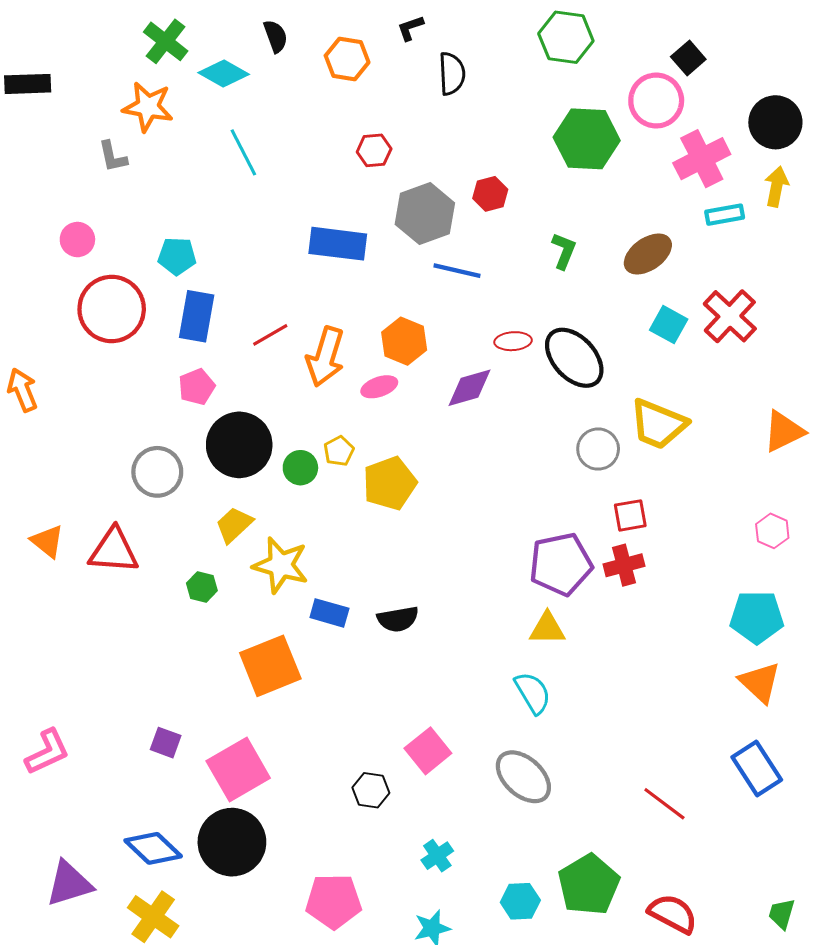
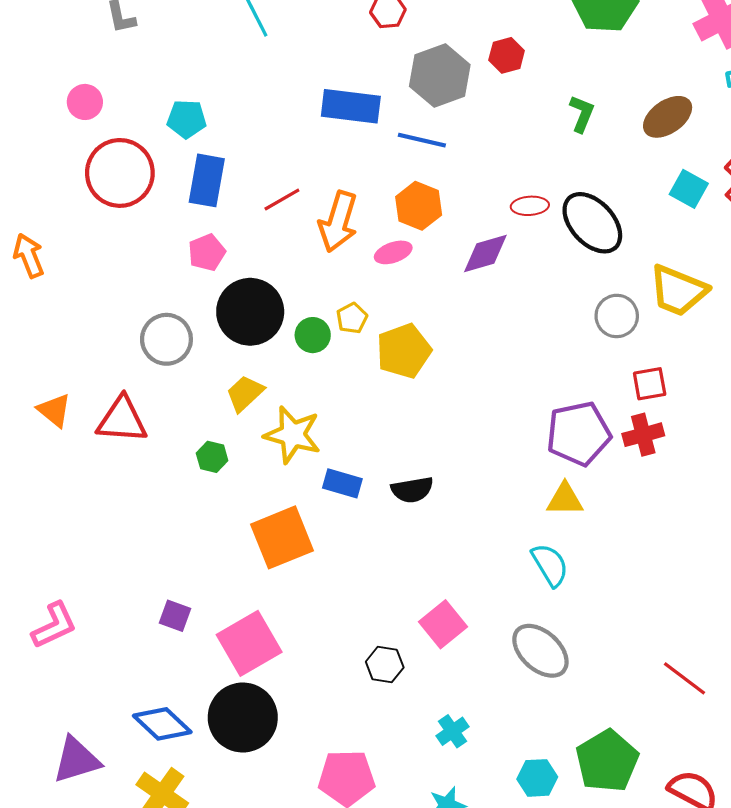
blue line: (457, 271) -> (422, 140), moved

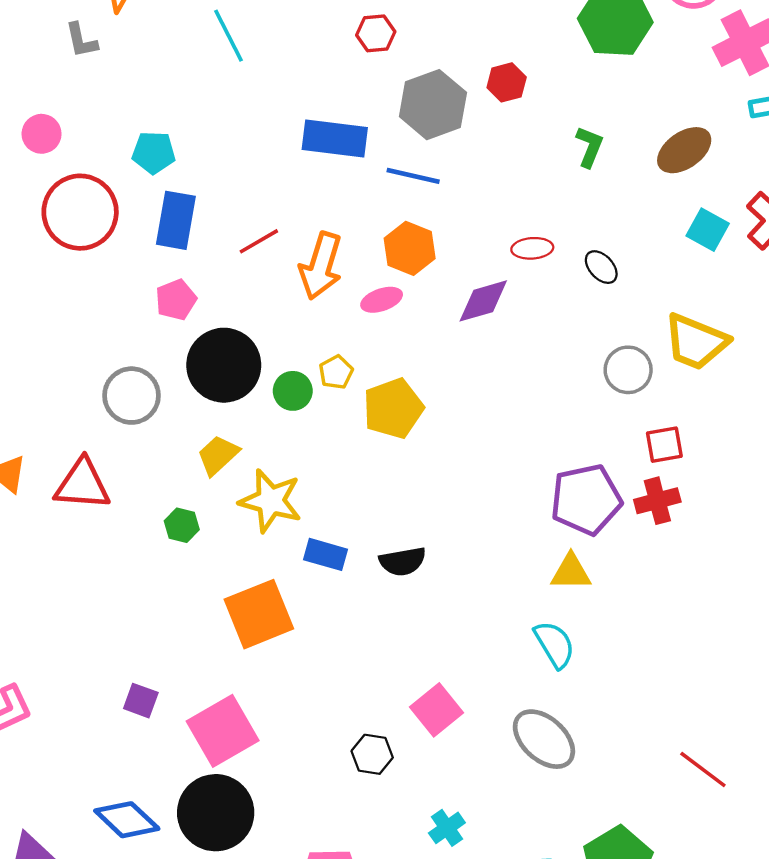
black ellipse: (592, 223) -> (601, 267), size x0.5

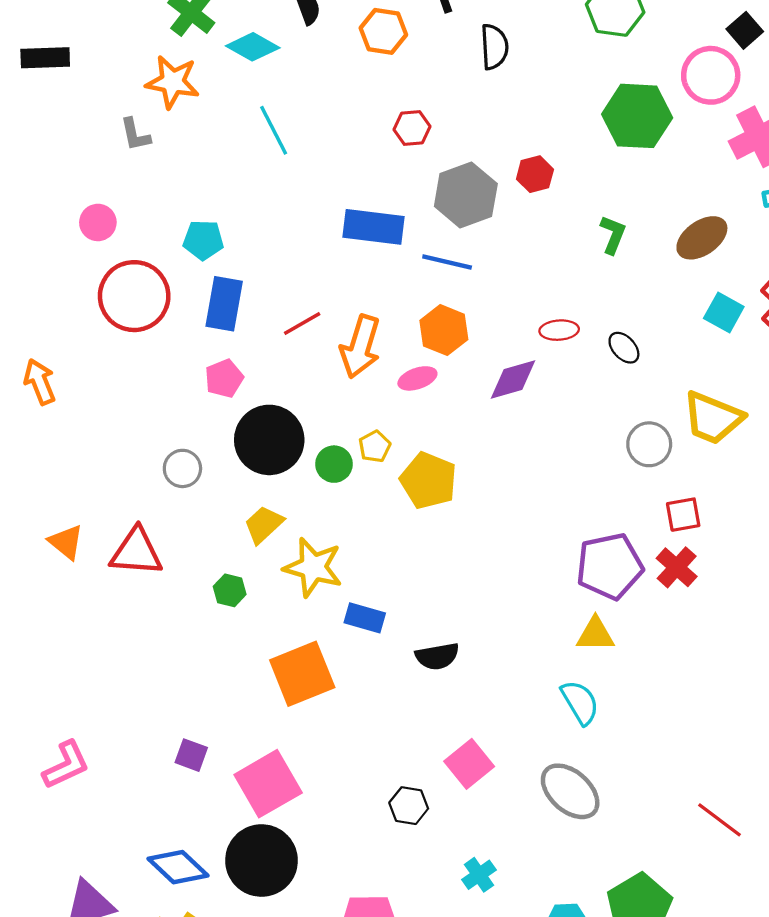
gray circle: (131, 396) -> (182, 468), size x0.7
yellow pentagon: (393, 408) -> (428, 481), turned -30
red cross: (657, 501) -> (677, 567), turned -33
black semicircle: (403, 561) -> (437, 656), moved

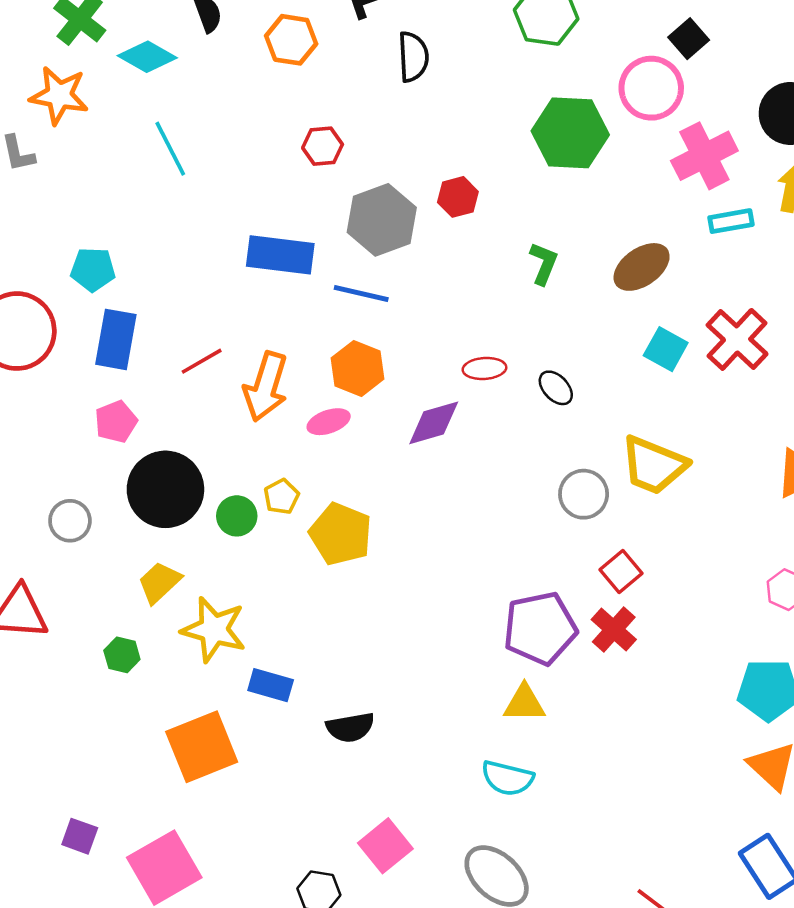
red square: (683, 515) -> (621, 572), turned -30
cyan semicircle: (580, 702) -> (507, 778), turned 135

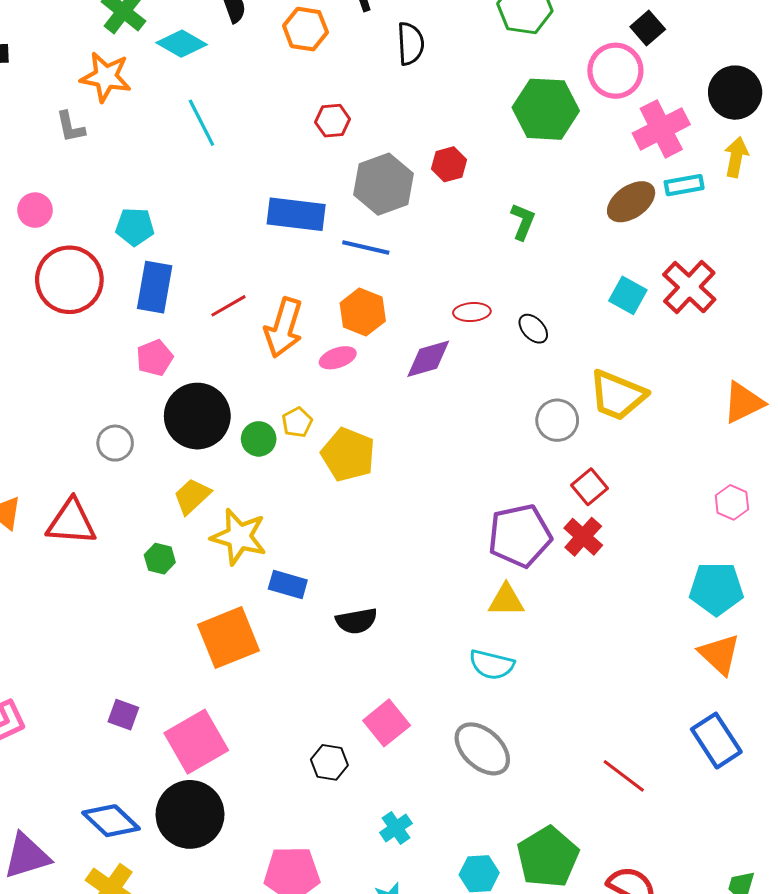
brown ellipse: (642, 267) -> (631, 202), moved

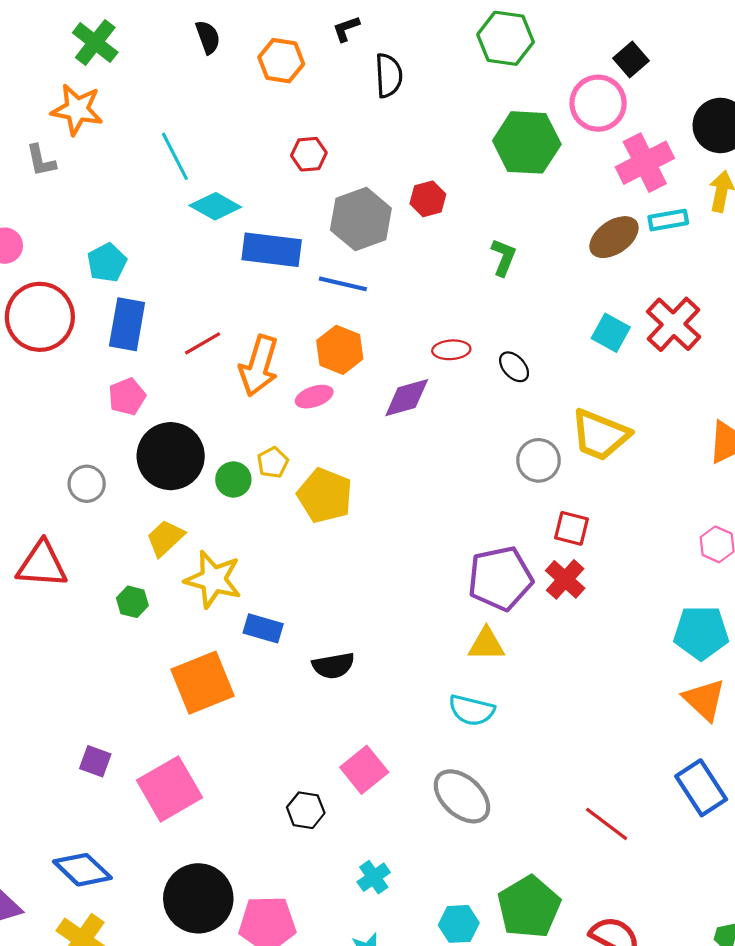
cyan diamond: (182, 44) -> (215, 206), moved
cyan pentagon: (135, 227) -> (107, 263), turned -30
red square: (589, 487) -> (571, 528), turned -36
black circle: (190, 814) -> (198, 898), moved

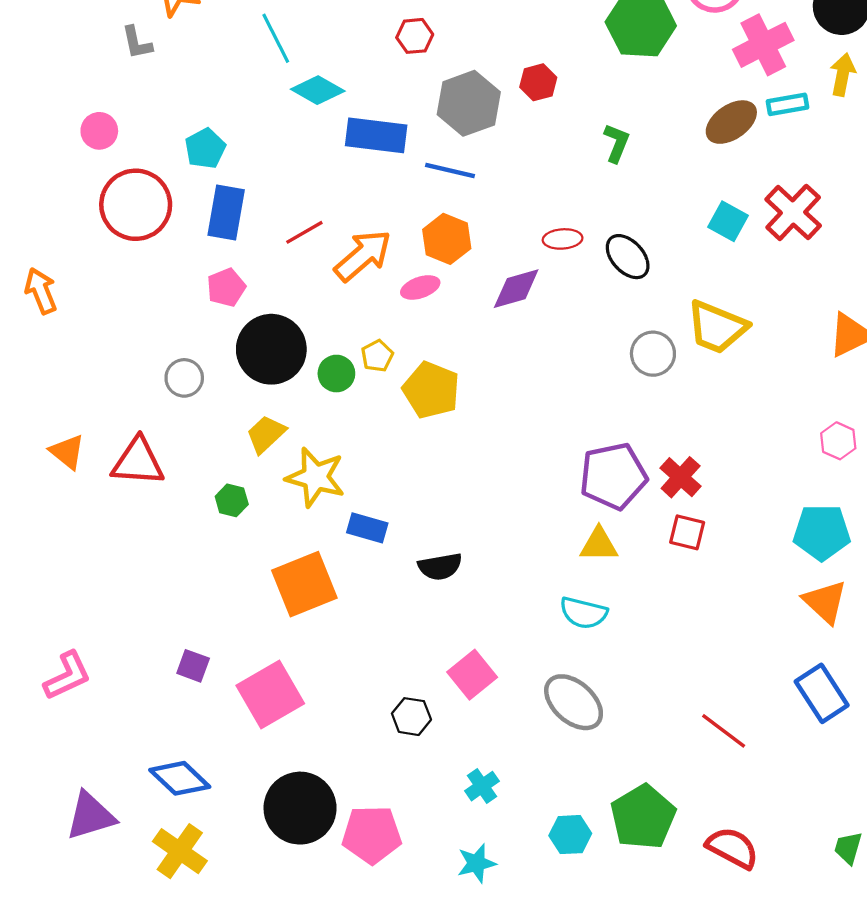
orange arrow: (259, 366) -> (363, 255), turned -148
black ellipse: (514, 367) -> (628, 257), size x1.4
red square: (571, 528) -> (687, 532), moved

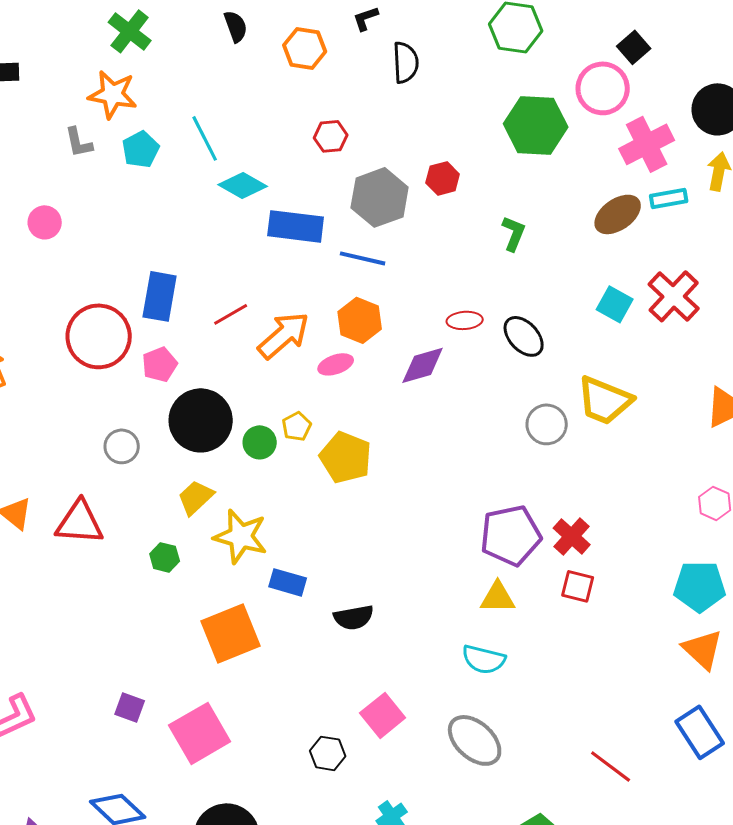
cyan pentagon: (205, 148) -> (141, 149), moved
red circle: (136, 205) -> (99, 336), moved

